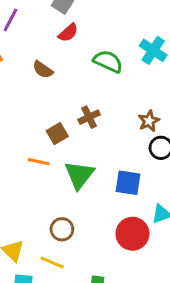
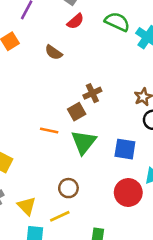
green semicircle: (108, 61) -> (117, 22), moved
brown square: (57, 134) -> (77, 112), moved
yellow line: (52, 263) -> (60, 216), turned -48

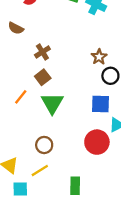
brown cross: (92, 93) -> (42, 52), moved
orange line: (49, 130) -> (21, 97), turned -56
blue square: (125, 149) -> (101, 104), moved

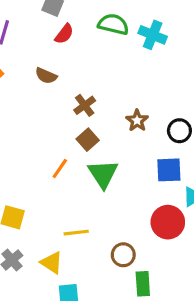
brown star: (99, 57) -> (137, 121), moved
brown circle: (44, 145) -> (123, 255), moved
yellow line: (40, 171) -> (76, 233), moved, turned 30

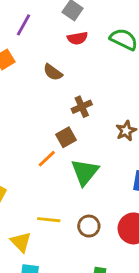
red semicircle: (64, 34) -> (77, 38), turned 30
brown square: (88, 140) -> (66, 137), moved
brown circle: (123, 255) -> (89, 226), moved

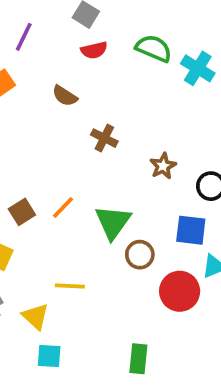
brown cross: (82, 107) -> (104, 138), turned -36
brown square: (66, 137) -> (22, 212), moved
brown circle: (89, 226) -> (140, 255), moved

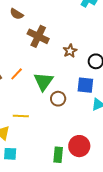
brown cross: (104, 138) -> (38, 36), size x1.5
red circle: (180, 291) -> (79, 146), moved

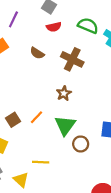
brown cross: (38, 36) -> (72, 59), moved
brown star: (70, 51) -> (64, 93), moved

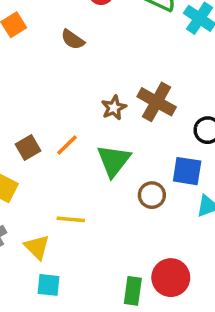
brown cross: (72, 59) -> (157, 102), moved
brown circle: (81, 144) -> (152, 195), moved

